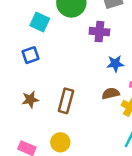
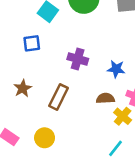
purple cross: (99, 32) -> (78, 59), moved
brown star: (30, 100) -> (23, 88), turned -30

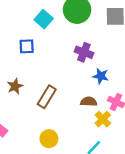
purple cross: (78, 59) -> (84, 52), moved
yellow circle: (45, 138) -> (49, 139), moved

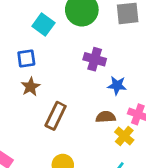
brown star: (15, 86) -> (30, 87), moved

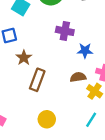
brown star: (30, 87) -> (24, 58), moved

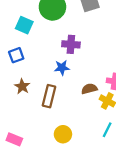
blue star: (85, 51) -> (62, 68), moved
brown star: (24, 58) -> (22, 86), moved

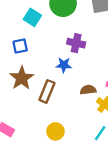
brown star: (22, 86) -> (22, 78), size x1.5

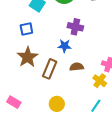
brown semicircle: (88, 90) -> (77, 67), moved

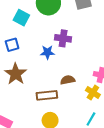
blue star: (64, 46) -> (47, 52), moved
brown rectangle: (50, 69) -> (47, 95), moved, turned 66

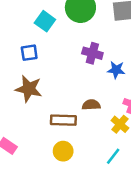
blue star: (47, 52) -> (116, 70), moved
brown star: (16, 74) -> (29, 89), turned -30

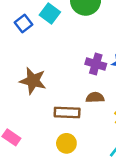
blue square: (29, 53) -> (24, 23), moved, turned -30
purple cross: (92, 53) -> (96, 64), moved

